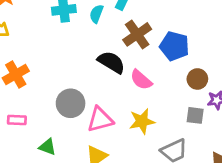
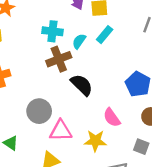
brown cross: (137, 34) -> (59, 59), moved
pink semicircle: (141, 80) -> (112, 118), moved

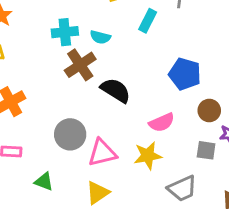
cyan rectangle: (105, 35) -> (148, 21), moved
cyan semicircle: (79, 41) -> (100, 37), turned -98
pink semicircle: (112, 118) -> (162, 122), turned -66

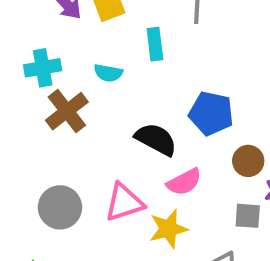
cyan rectangle: (148, 21) -> (155, 44), turned -30
cyan semicircle: (100, 37) -> (108, 73), moved
black semicircle: (116, 90) -> (156, 139), moved
pink triangle: (102, 153) -> (124, 202), moved

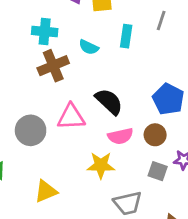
blue pentagon: (211, 113) -> (168, 99), moved
brown circle: (248, 161) -> (155, 135), moved
pink triangle: (124, 202) -> (71, 117), moved

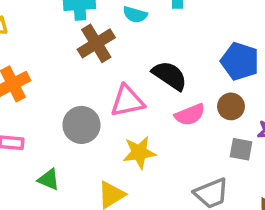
yellow star: (101, 165) -> (139, 152), moved

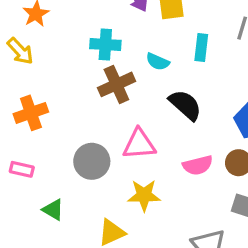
black semicircle: (170, 76) -> (185, 105), moved

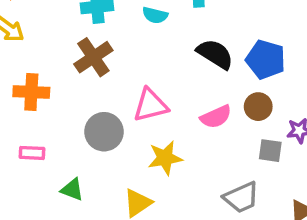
brown cross: (116, 84) -> (93, 57), moved
black semicircle: (185, 105) -> (215, 54), moved
orange cross: (31, 113) -> (31, 92), turned 32

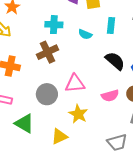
yellow star: (165, 158) -> (78, 114), turned 30
green triangle: (72, 190) -> (24, 123), size x1.5

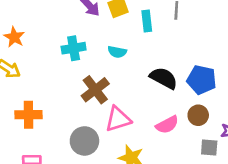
cyan rectangle: (111, 25) -> (147, 21), moved
brown cross: (47, 52) -> (95, 90), moved

